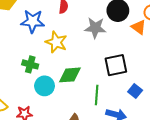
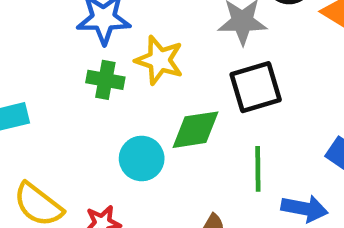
green cross: (30, 64) -> (105, 80), moved
black square: (116, 65) -> (256, 87), moved

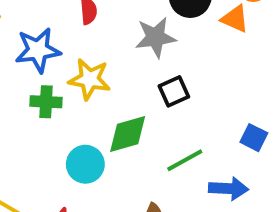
black square: (256, 87) -> (174, 91), size x0.7
green line: (258, 169) -> (185, 160), turned 69

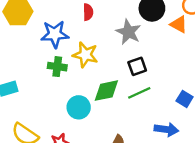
gray star: (155, 37) -> (128, 32), turned 30
green line: (185, 160) -> (139, 93), moved

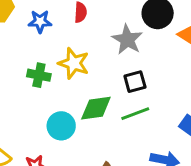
blue star: (55, 34) -> (40, 21), moved, size x0.7

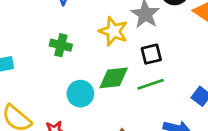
yellow star: (74, 63) -> (113, 31), moved

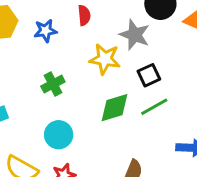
green cross: (61, 45) -> (53, 84), turned -30
cyan circle: (80, 94) -> (59, 135), moved

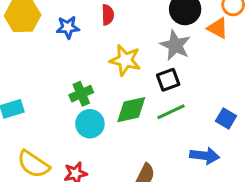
gray star: (135, 35) -> (175, 45), moved
green cross: (53, 84) -> (81, 94), moved
cyan circle: (59, 135) -> (90, 124), moved

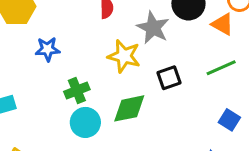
blue star: (68, 27) -> (48, 49), moved
gray star: (175, 45) -> (153, 28), moved
green line: (171, 112) -> (221, 68), moved

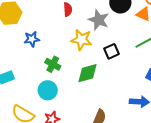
green cross: (77, 91) -> (53, 64), turned -35
cyan circle: (85, 122) -> (48, 90), moved

